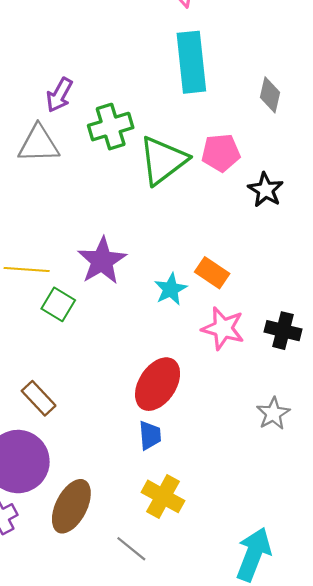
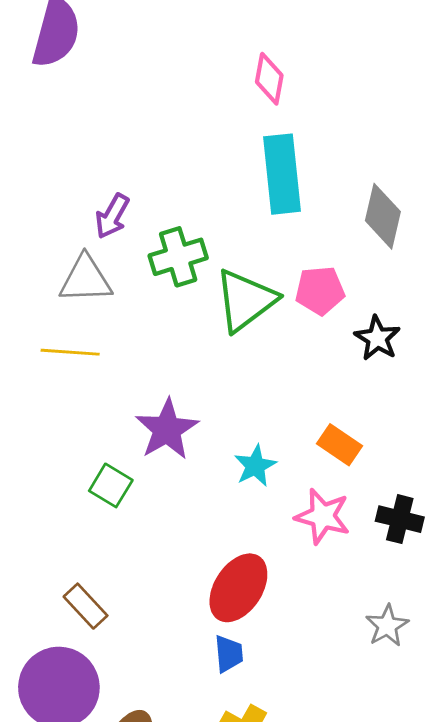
gray diamond: (270, 95) -> (383, 216), size x1.4
yellow line: (27, 269) -> (70, 352), moved
orange rectangle: (212, 273) -> (339, 445), moved

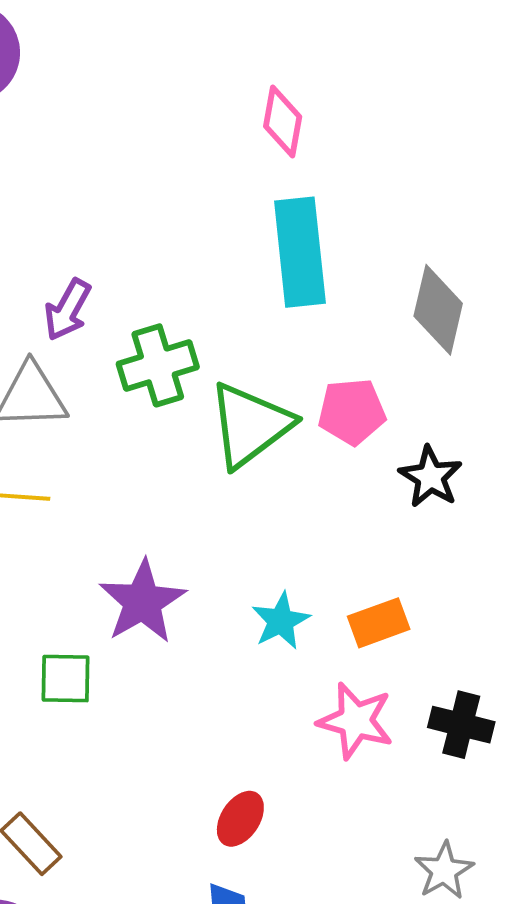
orange rectangle: (339, 445) -> (379, 623), turned -54
cyan star: (255, 466) -> (281, 621), moved
green square: (111, 485) -> (66, 679), turned -30
red ellipse: (238, 588) -> (240, 819), size x0.6

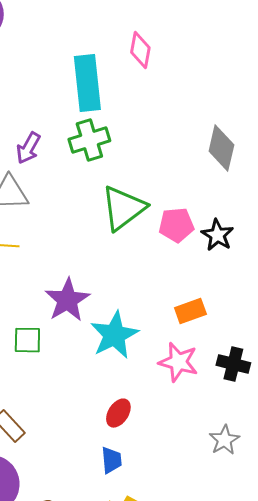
cyan rectangle: (300, 252) -> (87, 83), moved
green cross: (158, 365) -> (89, 140), moved
pink pentagon: (352, 412) -> (176, 225), moved
cyan star: (281, 621) -> (114, 335), moved, size x1.6

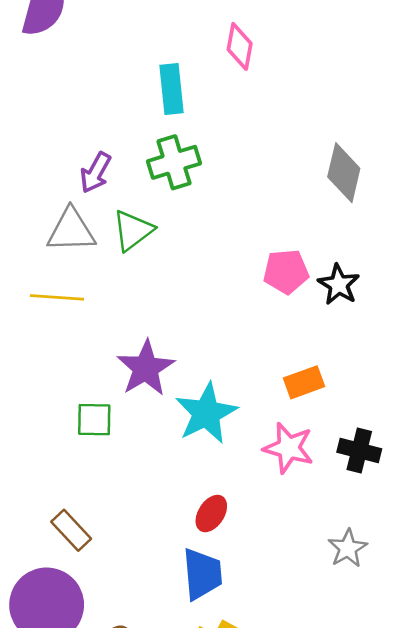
cyan rectangle: (87, 83) -> (171, 89), size x0.7
green triangle: (123, 208) -> (133, 230), moved, size x0.7
blue trapezoid: (111, 460) -> (202, 574), size x1.5

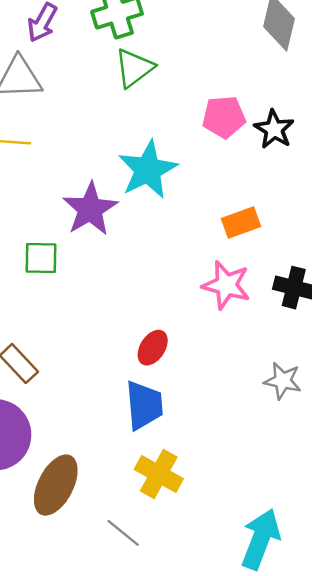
green triangle: (133, 230) -> (134, 68), moved
cyan star: (206, 413) -> (148, 170), moved
gray star: (348, 548) -> (283, 381), turned -30

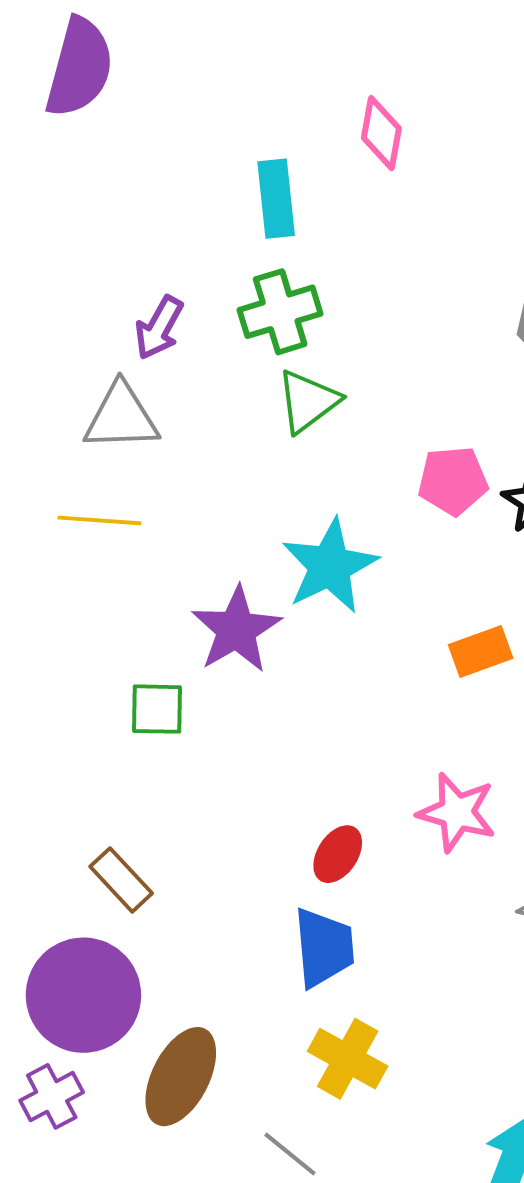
pink star: (226, 285) -> (457, 812), moved

